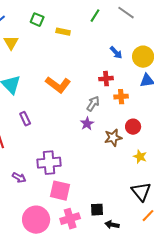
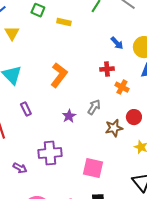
orange L-shape: (58, 85) -> (59, 75), turned -90
orange cross: (121, 97) -> (122, 87), turned 32
gray arrow: (93, 104) -> (94, 107), moved
purple star: (87, 124) -> (69, 116), moved
pink square: (60, 191) -> (93, 168), moved

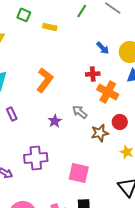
orange cross: (122, 87) -> (108, 92), size x1.5
gray arrow: (94, 107) -> (80, 112), turned -84

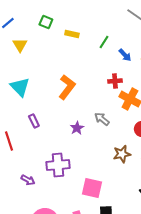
green line: (82, 11) -> (104, 42), moved
brown star: (100, 133) -> (122, 154), moved
pink square: (79, 173) -> (92, 188), moved

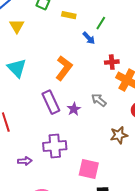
blue arrow: (125, 55) -> (89, 38), moved
purple rectangle: (34, 121) -> (51, 102), moved, size x1.6
purple arrow: (28, 180) -> (25, 161), turned -32

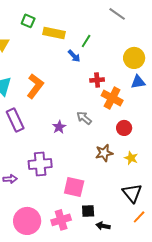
yellow rectangle: (69, 15) -> (54, 33), size x1.5
orange L-shape: (64, 68) -> (35, 86), moved
purple rectangle: (51, 102) -> (15, 120), moved

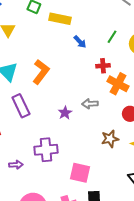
green line: (86, 41) -> (112, 37), moved
gray arrow: (84, 118) -> (90, 104), turned -42

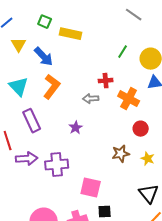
blue arrow: (80, 42) -> (44, 57), moved, size x1.5
red cross: (103, 66) -> (106, 81), moved
gray arrow: (90, 104) -> (91, 99), moved
purple arrow: (16, 165) -> (27, 159), moved, size x1.5

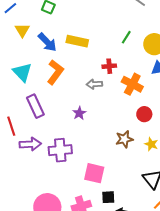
yellow rectangle: (71, 34) -> (77, 41), moved

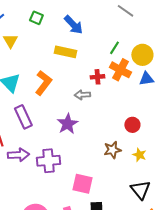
blue arrow: (47, 42) -> (73, 25), moved
orange cross: (132, 84) -> (120, 70), moved
purple star: (79, 113) -> (67, 124), size x1.5

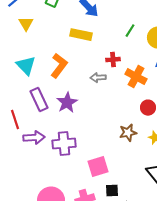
orange cross: (120, 70) -> (136, 77), moved
purple star: (67, 124) -> (67, 103), moved
pink square: (82, 184) -> (98, 167), turned -30

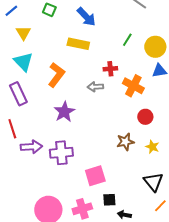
cyan triangle: (26, 66) -> (23, 62), moved
purple rectangle: (39, 100) -> (18, 94), moved

